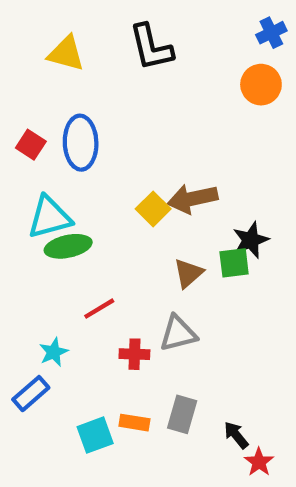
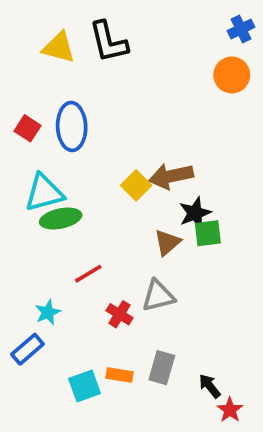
black L-shape: (151, 47) -> (108, 42), moved
black star: (251, 240) -> (195, 213), moved
red cross: (134, 354) -> (120, 314), turned 30

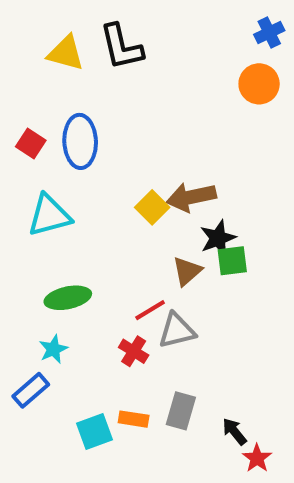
green ellipse: (61, 219) -> (68, 298), moved
red line: (88, 274) -> (150, 310), moved

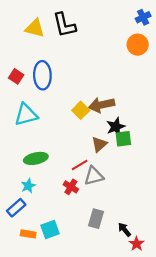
orange rectangle: (134, 419) -> (28, 234), moved

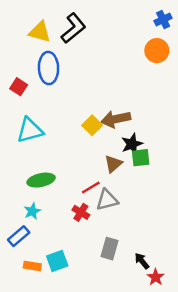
black L-shape: (64, 25) -> (73, 28), turned -116
blue ellipse: (42, 75) -> (49, 68), moved

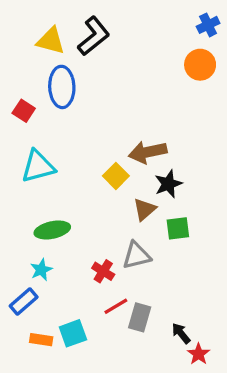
yellow square: (92, 125) -> (116, 176), moved
green square: (141, 158) -> (178, 228), moved
red line: (91, 188) -> (116, 306), moved

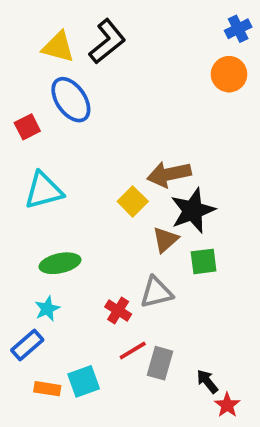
blue ellipse: (62, 87) -> (71, 100), turned -33
red square: (24, 111) -> (27, 127), turned 30
black star: (168, 184) -> (193, 211), size x1.4

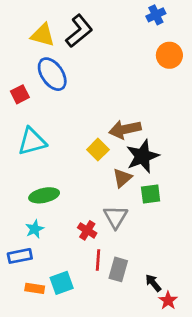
blue cross: (238, 29) -> (156, 15), moved
gray triangle: (156, 292) -> (116, 217), turned -45
blue rectangle: (27, 345) -> (20, 256), turned 30
red line: (133, 350) -> (98, 260), turned -55

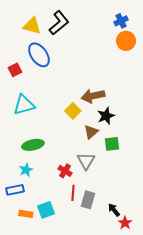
blue cross: (156, 15) -> (121, 21), moved
black star: (142, 156) -> (106, 116), size x0.7

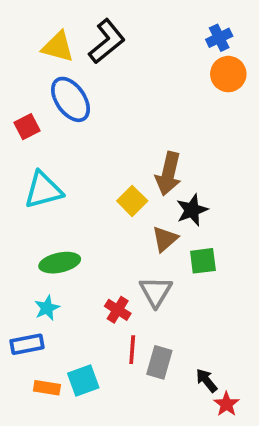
brown arrow: (93, 96) -> (168, 174), turned -65

